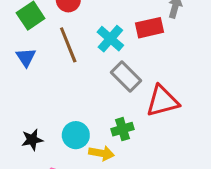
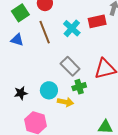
blue triangle: (26, 57) -> (17, 40), turned -40
gray rectangle: (126, 76) -> (70, 66), moved

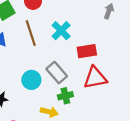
red rectangle: (97, 21) -> (87, 51), moved
cyan circle: (49, 90) -> (31, 80), moved

